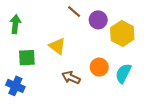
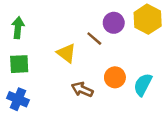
brown line: (74, 12) -> (94, 39), moved
yellow hexagon: (122, 34) -> (148, 19), moved
green square: (27, 58) -> (19, 64), moved

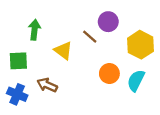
yellow hexagon: (148, 19) -> (141, 45), moved
green arrow: (18, 28) -> (34, 30), moved
brown arrow: (82, 89) -> (47, 85), moved

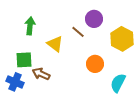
green square: (18, 61) -> (24, 60), moved
cyan semicircle: (136, 80) -> (118, 83), moved

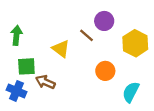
green arrow: (30, 26) -> (16, 35), moved

